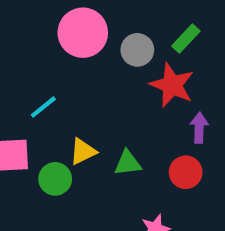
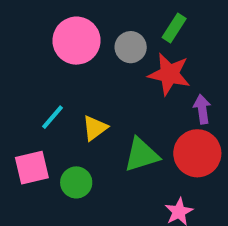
yellow triangle: (83, 152) -> (95, 128), moved
green triangle: (128, 163) -> (141, 155), size x1.4
red circle: (186, 172) -> (197, 153), size x1.5

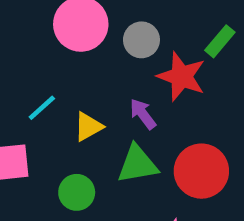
green rectangle: (174, 28) -> (220, 41), moved
purple arrow: (202, 109) -> (143, 114), moved, turned -36
green circle: (76, 182) -> (77, 192), moved

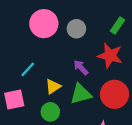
red star: (181, 76) -> (110, 56), moved
yellow triangle: (88, 127) -> (53, 87), moved

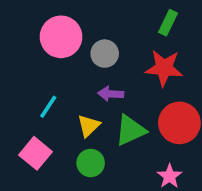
gray circle: (76, 29) -> (105, 54), moved
purple arrow: (81, 67) -> (111, 94), moved, turned -35
pink square: (14, 99) -> (36, 153), turned -30

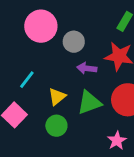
purple arrow: (111, 94) -> (87, 68), moved

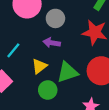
purple arrow: (87, 68) -> (52, 43), moved
green circle: (56, 126) -> (48, 90), moved

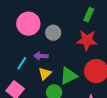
purple arrow: (52, 43) -> (41, 56), moved

